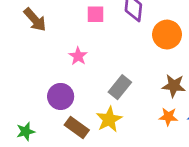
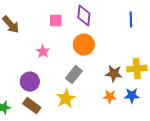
orange circle: (167, 35) -> (84, 45), moved
brown rectangle: (77, 127) -> (32, 106), moved

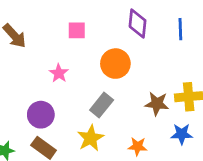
purple diamond: (84, 16) -> (138, 23), moved
orange star: (110, 97) -> (138, 146), moved

